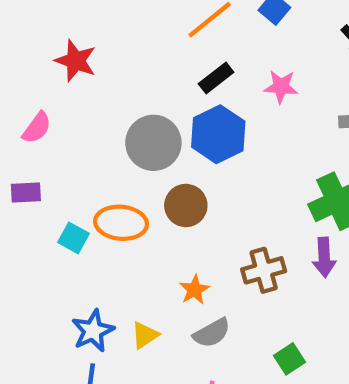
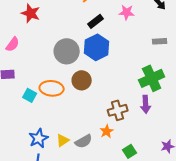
pink star: (281, 87) -> (127, 12), moved
orange star: (194, 290) -> (107, 131), moved
gray semicircle: (212, 333) -> (84, 141), moved

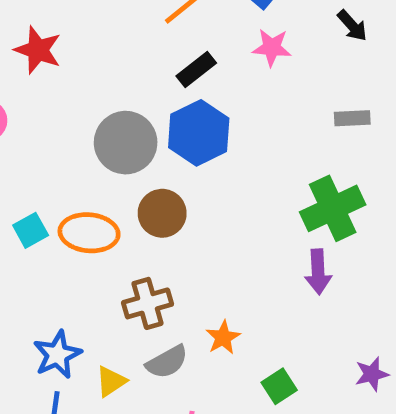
cyan square: (30, 95) -> (31, 230), moved, turned 32
brown cross: (118, 110) -> (148, 303), moved
yellow triangle: (63, 140) -> (111, 381), moved

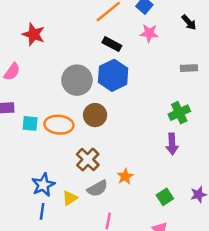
black rectangle: (196, 69) -> (112, 44), turned 66
green cross: (333, 208) -> (179, 113), size x0.7
cyan square: (31, 230) -> (30, 123), turned 35
brown cross: (148, 303) -> (88, 160), turned -30
green square: (279, 386) -> (165, 197), moved

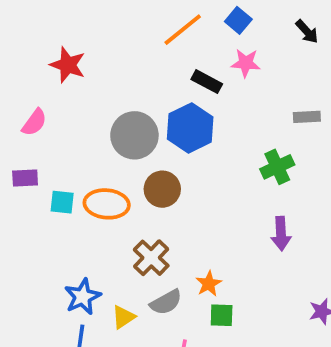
black arrow: (189, 22) -> (307, 32), moved
black rectangle: (112, 44) -> (207, 82), moved
green cross: (179, 113) -> (277, 167), moved
green square: (165, 197) -> (222, 315), moved, turned 35

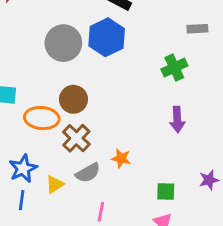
brown circle: (162, 189) -> (73, 99), moved
orange ellipse: (107, 204) -> (42, 118), moved
orange star: (209, 284) -> (121, 158), turned -30
green square: (222, 315) -> (166, 192), moved

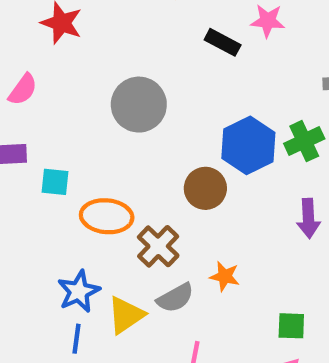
blue hexagon: (107, 37) -> (248, 145), moved
brown circle: (73, 99) -> (205, 188), moved
yellow triangle: (55, 184) -> (126, 315), size x1.4

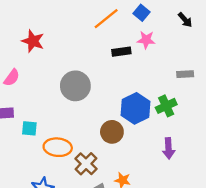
black rectangle: (223, 42) -> (121, 52), turned -36

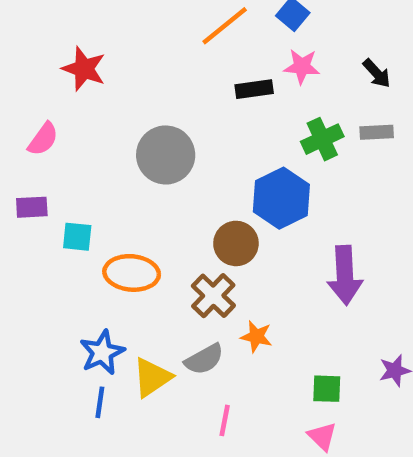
black arrow: (185, 20) -> (377, 73), moved
green cross: (166, 106) -> (322, 139), moved
purple arrow: (169, 148) -> (345, 275), size x1.4
brown cross: (86, 164) -> (213, 296), moved

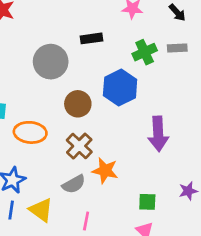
black rectangle: (254, 89) -> (91, 38), moved
brown circle: (236, 243) -> (78, 104), moved
orange star: (256, 337) -> (105, 171), size x1.4
yellow triangle: (152, 377) -> (41, 210), moved, turned -50

